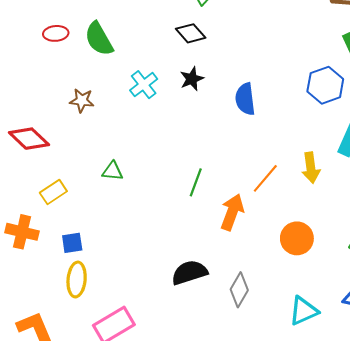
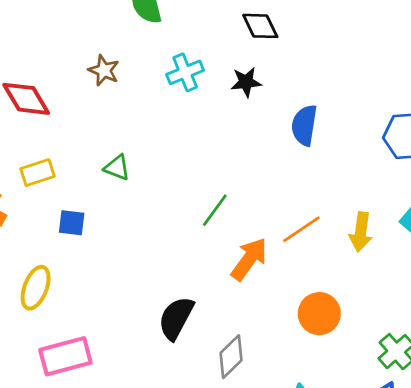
blue square: (72, 243) -> (72, 223), moved
black semicircle: (189, 272) -> (176, 318), turned -60

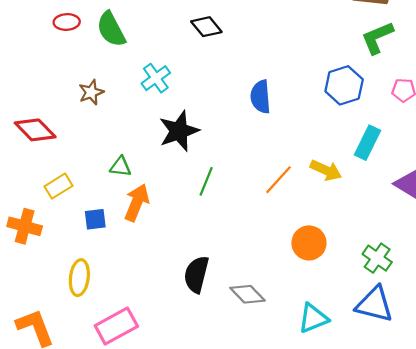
brown star: (104, 70) -> (91, 92), turned -30
black star: (246, 82) -> (179, 131), moved, size x1.6
yellow arrow: (361, 232) -> (326, 170), turned -60
orange arrow: (249, 259) -> (137, 203), moved
gray diamond: (231, 357) -> (247, 294), turned -76

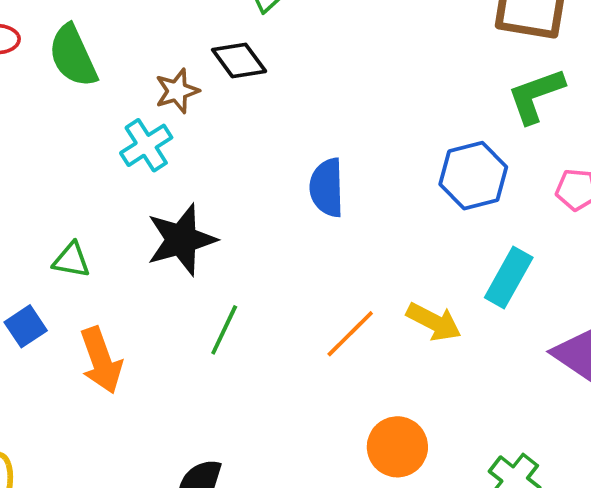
brown star: (91, 92) -> (177, 91), moved
green triangle: (120, 167) -> (71, 260), moved
orange arrow: (137, 203) -> (101, 360), turned 135
blue square: (95, 219) -> (26, 326), moved, turned -30

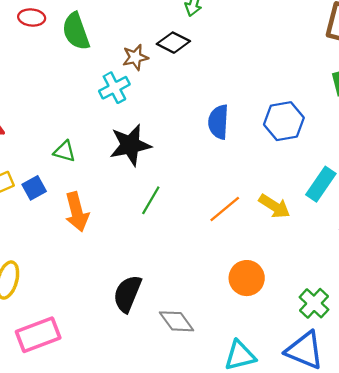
black diamond: (239, 61) -> (173, 43), turned -32
blue hexagon: (473, 176) -> (284, 121), moved

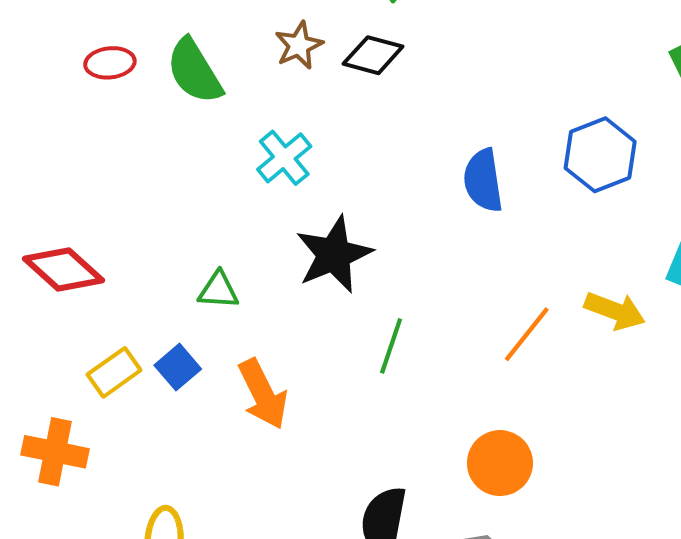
brown star: (135, 57) -> (299, 45), moved
orange circle: (247, 278) -> (500, 463), moved

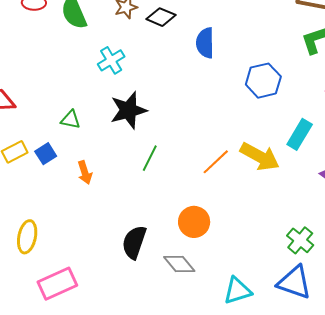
blue semicircle: (483, 180) -> (205, 43), moved
yellow arrow: (615, 311) -> (260, 157), size x1.4
orange arrow: (263, 394) -> (85, 172), size x0.7

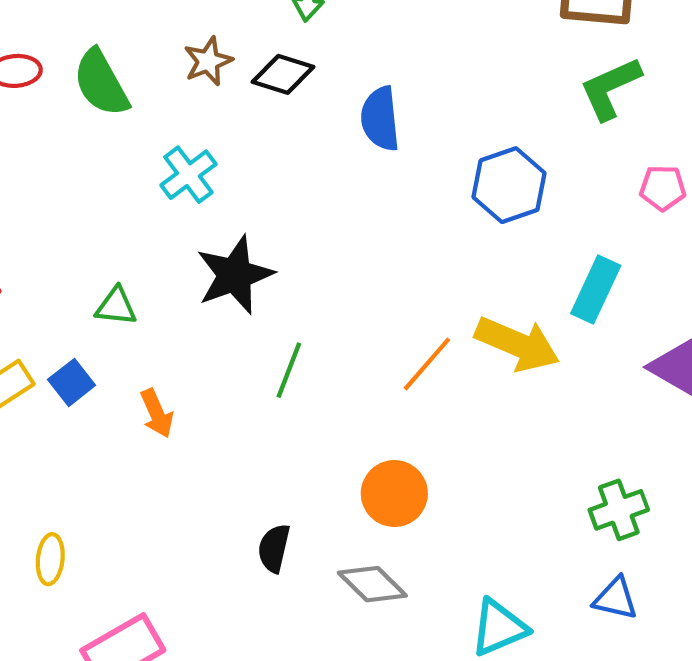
yellow ellipse: (27, 237) -> (50, 559), size x0.7
green cross: (300, 240) -> (619, 510), turned 36
black semicircle: (134, 242) -> (274, 548), size x0.7
blue triangle: (294, 282) -> (616, 598), size x0.6

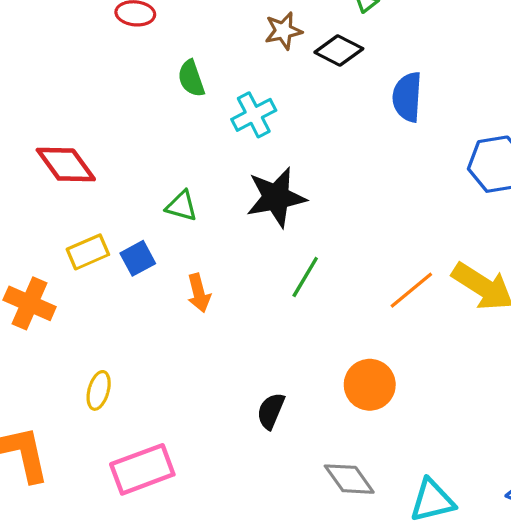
green semicircle: (101, 83) -> (191, 78), moved, size x0.7
gray diamond: (372, 584) -> (349, 479), moved

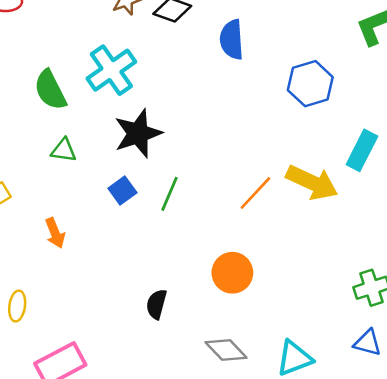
green semicircle: (191, 78) -> (50, 90), moved, size x1.4
cyan cross: (254, 115) -> (111, 70), size x1.4
blue square: (138, 258) -> (122, 191), moved
orange arrow: (199, 293) -> (55, 233), moved

